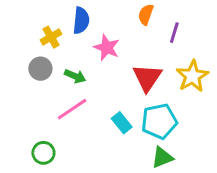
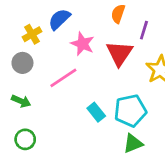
blue semicircle: (81, 21) -> (59, 19), turned -140
green arrow: (75, 76) -> (21, 101), moved
red triangle: (147, 78) -> (119, 53), moved
pink line: (72, 109) -> (63, 78), moved

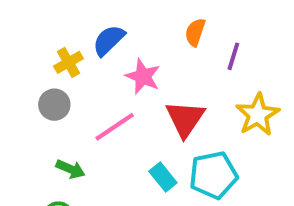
red triangle: (119, 53) -> (185, 119), moved
green arrow: (21, 101) -> (70, 169), moved

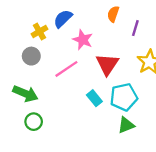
green arrow: (70, 169) -> (25, 94), moved, size x1.5

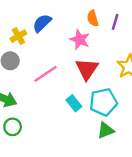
orange semicircle: (113, 14) -> (93, 18), turned -35
purple line: (135, 28) -> (115, 22), moved
pink star: (83, 40) -> (80, 40), moved

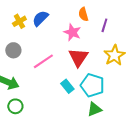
purple line: (115, 22) -> (104, 25), moved
yellow cross: (18, 36) -> (19, 21), moved
cyan pentagon: (103, 102) -> (92, 85), turned 30

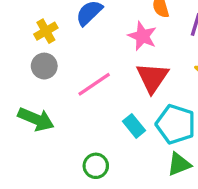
yellow cross: (19, 21) -> (46, 31), moved
green circle: (15, 106) -> (96, 166), moved

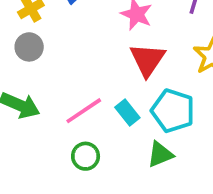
pink line: (94, 84) -> (84, 111), moved
green triangle: (179, 164) -> (160, 154), moved

